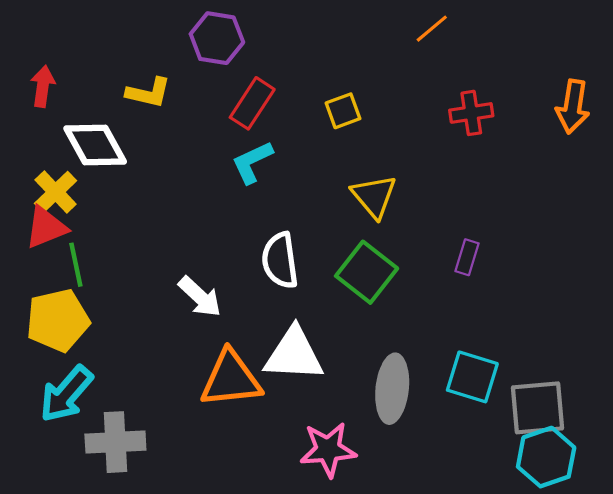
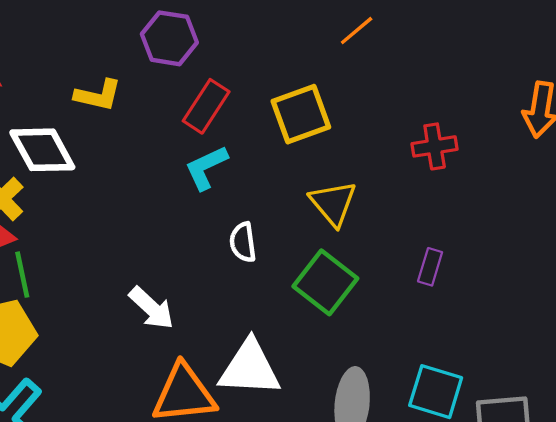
orange line: (432, 29) -> (357, 31), moved
yellow square: (343, 111) -> (301, 114), size x1.6
red cross: (471, 113) -> (435, 146), moved
white semicircle: (280, 260) -> (243, 242), moved, size x0.7

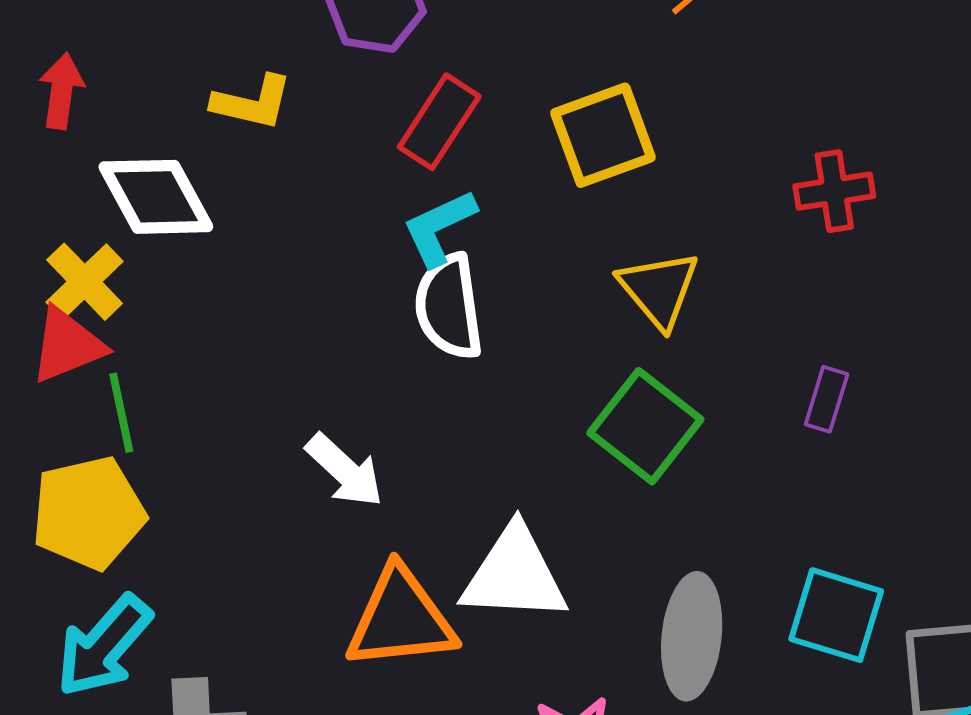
white semicircle: (243, 242) -> (449, 307), moved, size x1.5

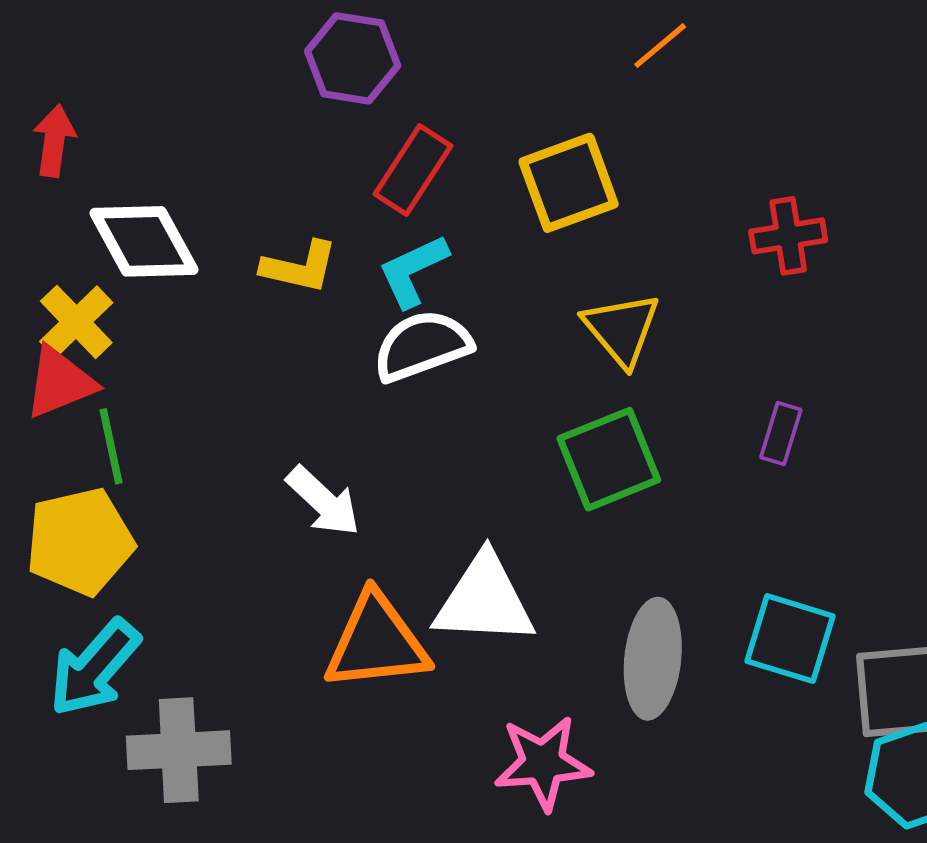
yellow L-shape: (252, 102) -> (300, 267), moved
white semicircle: (449, 307) -> (422, 346), turned 78
green square: (645, 426) -> (609, 459), turned 30

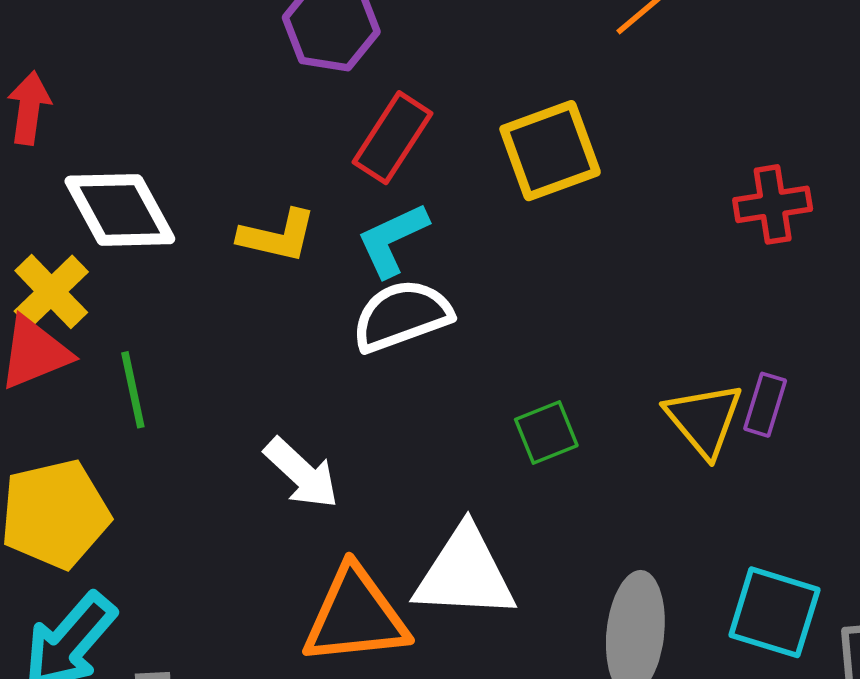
yellow triangle: (622, 329) -> (704, 420), moved
green line: (111, 446) -> (133, 390), moved
green square: (609, 459) -> (546, 432), moved, size x0.6

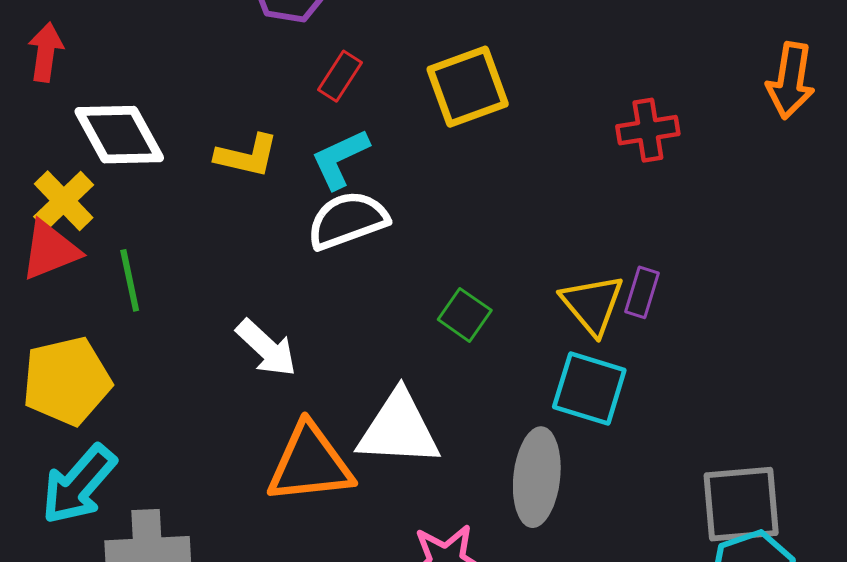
red rectangle: (392, 138) -> (340, 76), size x0.7
green square: (546, 432) -> (465, 315), turned -33
cyan square: (774, 612) -> (589, 388), moved

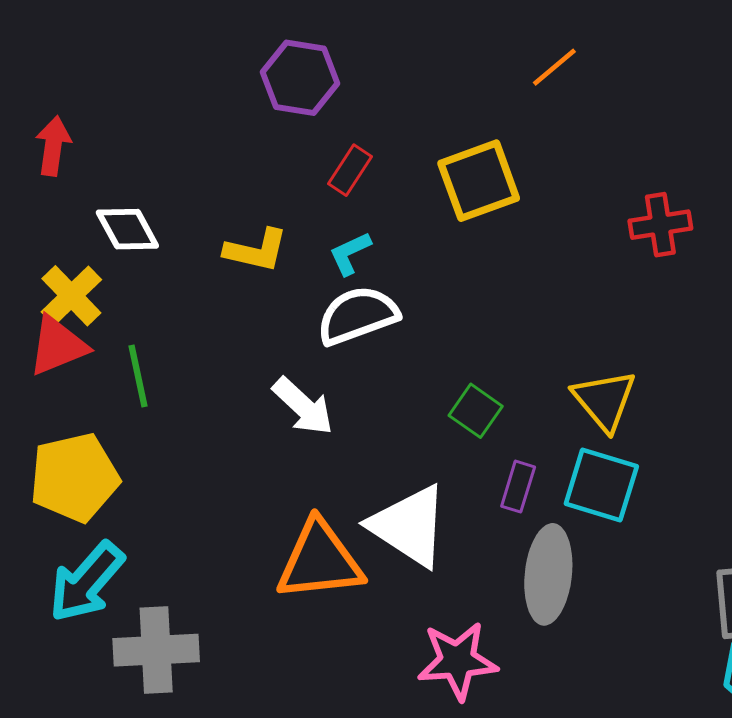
white diamond: (119, 135) -> (127, 229), size x0.7
cyan L-shape: (340, 159) -> (350, 253), size x0.7
purple rectangle: (642, 292) -> (518, 487), moved
white arrow: (266, 348) -> (303, 406), moved
white triangle: (399, 429) -> (409, 526), turned 30

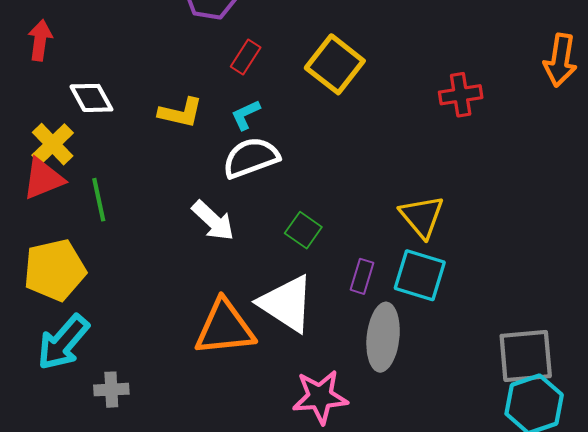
yellow square: (479, 181) -> (335, 64), turned -32
green square: (476, 411) -> (303, 230), moved
gray cross: (156, 650) -> (111, 390), size x0.6

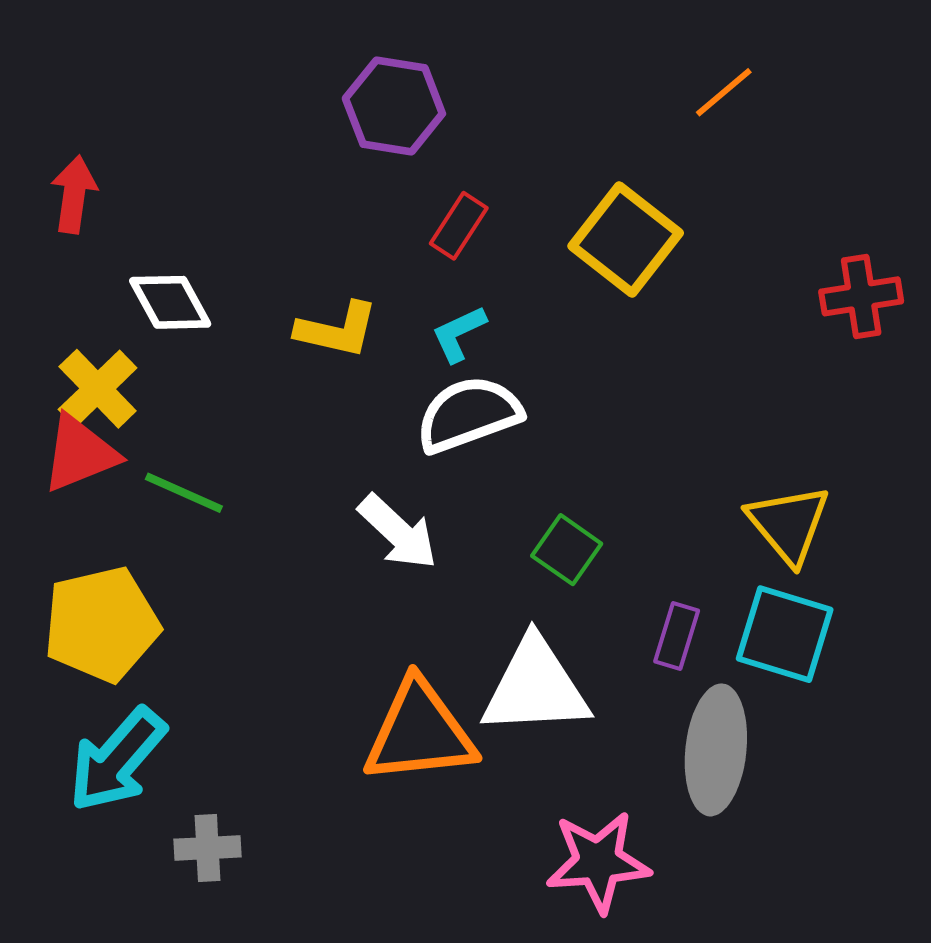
green line: (99, 200) -> (184, 493), turned -54
white triangle: (287, 304) -> (535, 687), turned -36

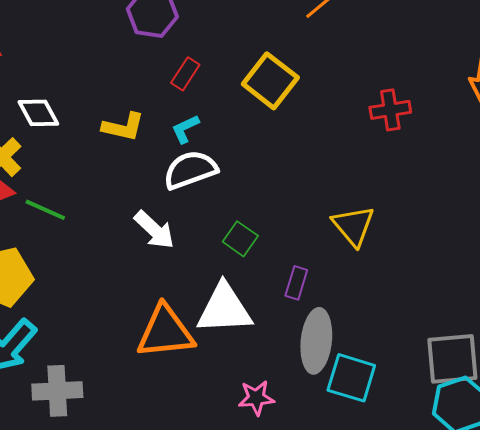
cyan square: (785, 634) -> (351, 378), moved
gray cross: (207, 848) -> (57, 391), size x1.5
pink star: (598, 862) -> (256, 398), size x0.7

